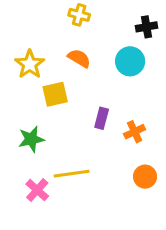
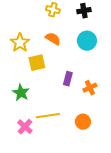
black cross: (147, 27) -> (84, 11), moved
green star: (31, 139) -> (21, 93), turned -30
orange circle: (145, 177) -> (83, 122), moved

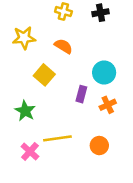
cyan circle: (87, 41) -> (104, 73), moved
yellow star: (20, 43) -> (24, 38), moved, turned 30
yellow square: (37, 63) -> (44, 75), turned -36

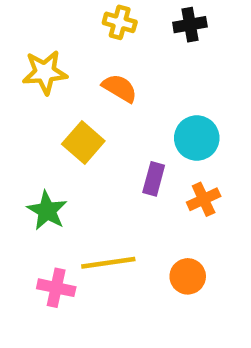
pink cross: (30, 151) -> (56, 288), turned -30

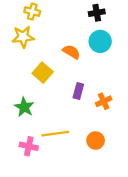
yellow cross: (120, 22) -> (32, 12), moved
orange semicircle: (120, 88) -> (71, 52), moved
cyan circle: (197, 138) -> (100, 41), moved

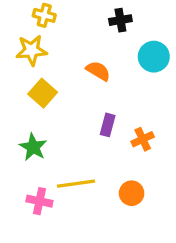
black cross: (97, 13) -> (120, 20), moved
cyan circle: (100, 41) -> (154, 57), moved
yellow square: (43, 73) -> (43, 93), moved

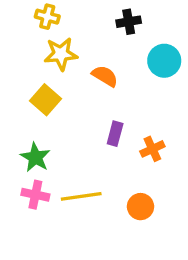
yellow star: (32, 50) -> (61, 54), moved
pink cross: (39, 201) -> (35, 195), moved

